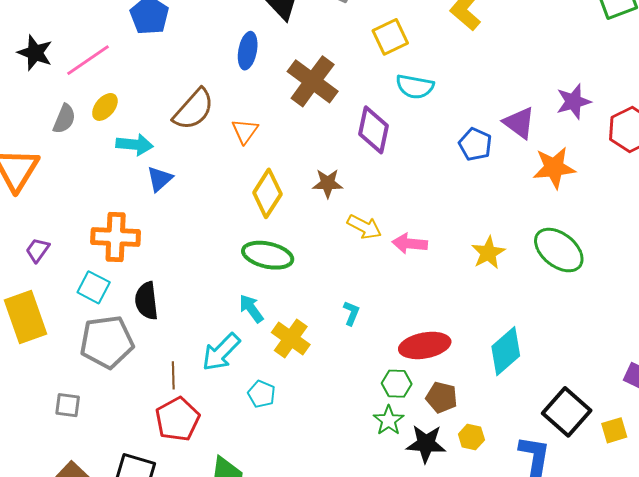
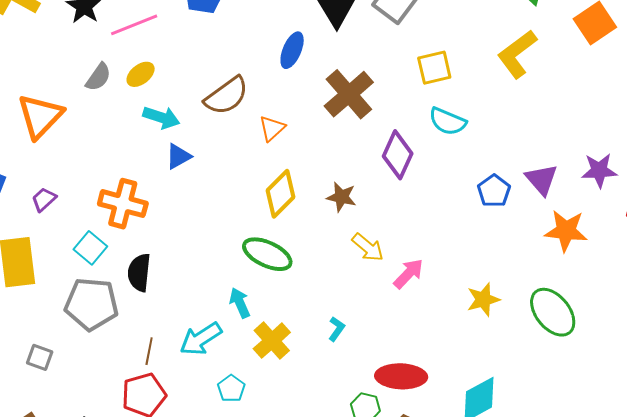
pink arrow: (410, 244) -> (408, 274), turned 116

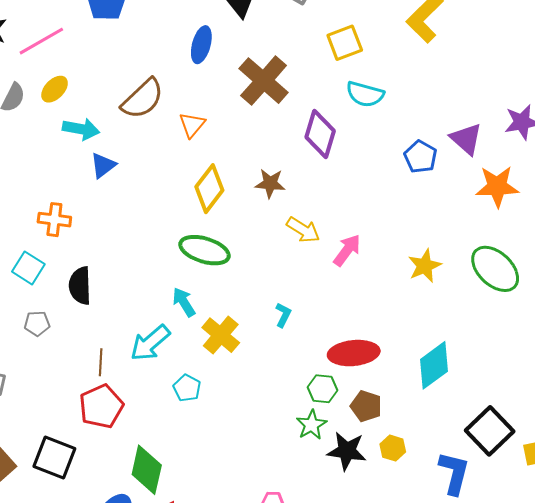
orange cross: (123, 204) -> (54, 220), size x0.7
gray pentagon: (91, 304) -> (37, 323), size x0.5

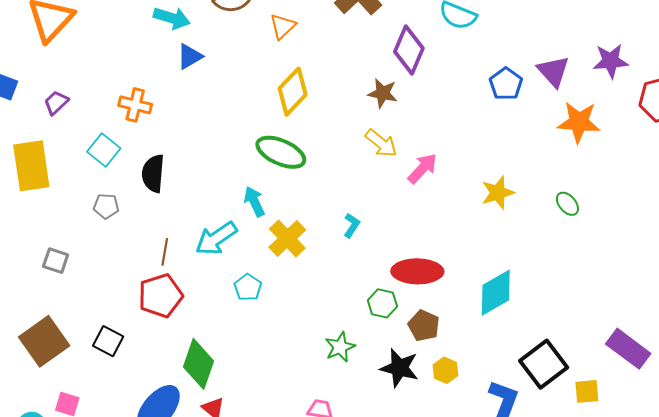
brown star: (270, 183) -> (383, 93), moved
green ellipse: (495, 269) -> (567, 204), size x0.5
green star: (312, 425) -> (340, 347), moved
black square: (54, 457) -> (108, 341), size x0.7

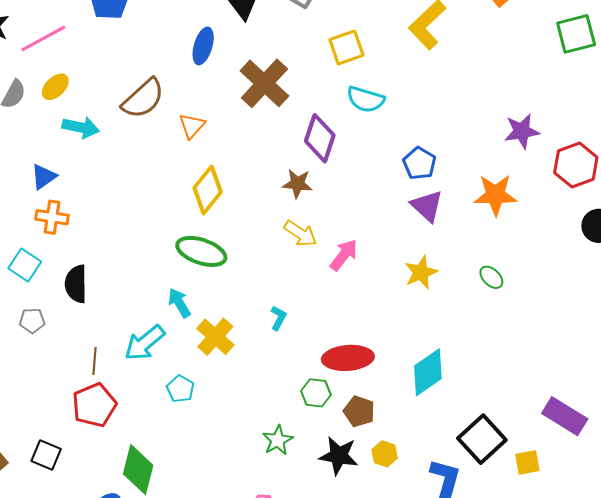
blue triangle: (190, 57) -> (44, 177), moved
purple triangle: (553, 71) -> (427, 206), moved

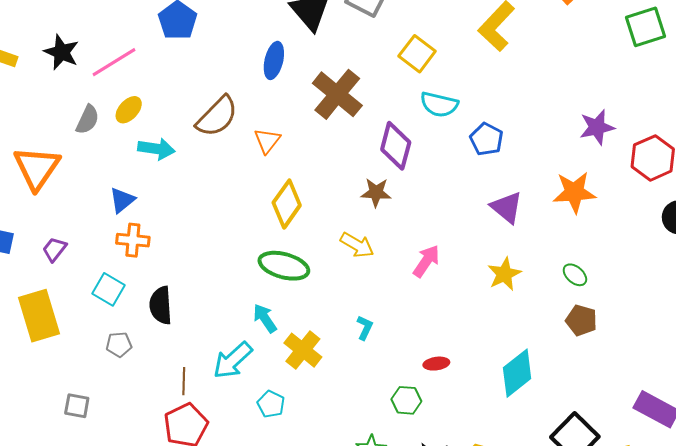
yellow square: (346, 47) -> (417, 54), turned -30
blue pentagon: (419, 163) -> (487, 139), moved
yellow arrow: (300, 234) -> (357, 245), moved
red ellipse: (348, 358) -> (436, 364), size x0.5
brown pentagon: (359, 411) -> (581, 320), moved

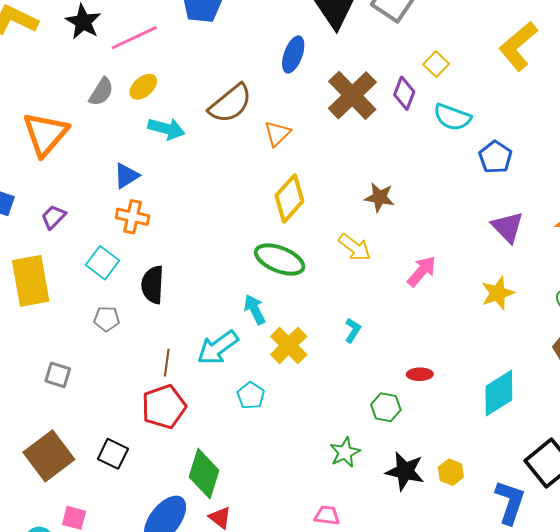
yellow square: (417, 54) -> (436, 64), size x0.7
purple diamond: (396, 146) -> (404, 93), moved, size x0.7

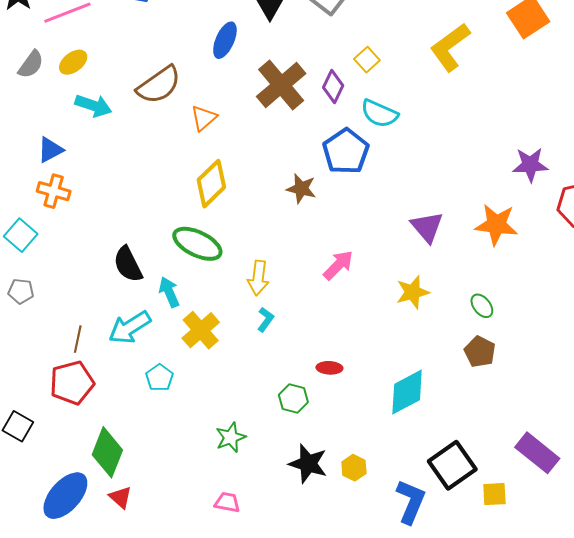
blue pentagon: (495, 157) -> (346, 151), moved, size x1.4
yellow arrow: (355, 247) -> (258, 278), moved, turned 56
black semicircle: (153, 285) -> (128, 264), moved, turned -33
green star: (345, 452) -> (231, 437), moved

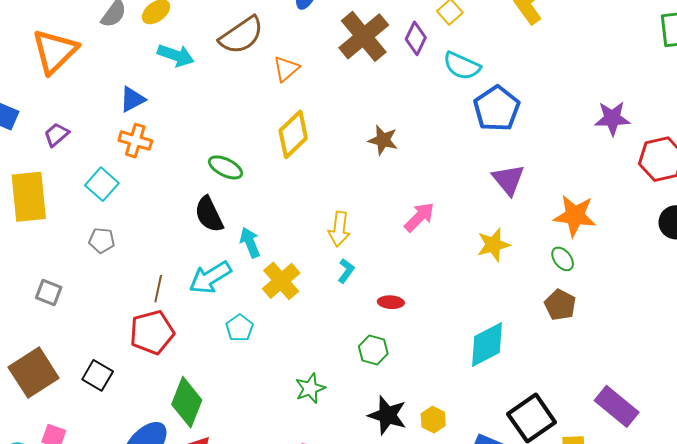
blue pentagon: (346, 151) -> (497, 109), moved
orange star: (496, 225) -> (575, 216), moved
green ellipse: (197, 244) -> (225, 167), moved, size x0.7
red ellipse: (329, 368) -> (391, 302), moved

